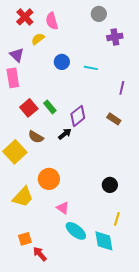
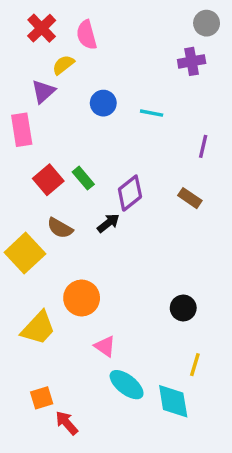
gray circle: (99, 14) -> (207, 23), moved
purple triangle: (17, 55) -> (43, 91), moved, turned 35

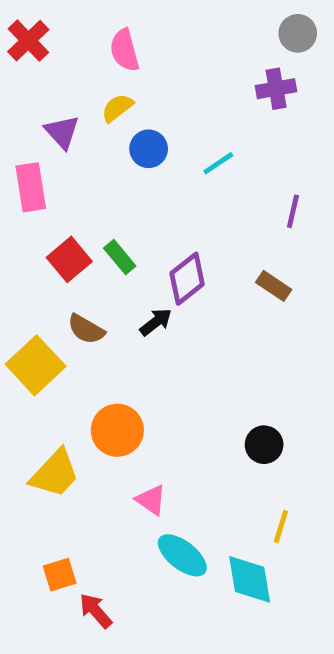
red cross: (42, 28) -> (28, 41), moved
yellow semicircle: (63, 65) -> (117, 108), moved
purple triangle: (43, 91) -> (62, 132), turned -30
cyan line: (152, 113) -> (218, 163), turned -45

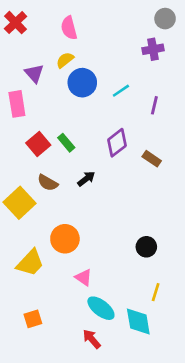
blue circle: (149, 149) -> (82, 83), size x1.4
purple line: (293, 211) -> (154, 105), moved
purple diamond: (187, 279) -> (117, 143), moved
red arrow: (96, 611) -> (92, 339), moved

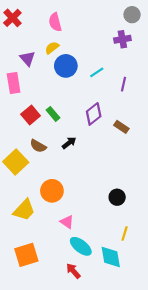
orange square: (33, 319) -> (26, 255), size x1.6

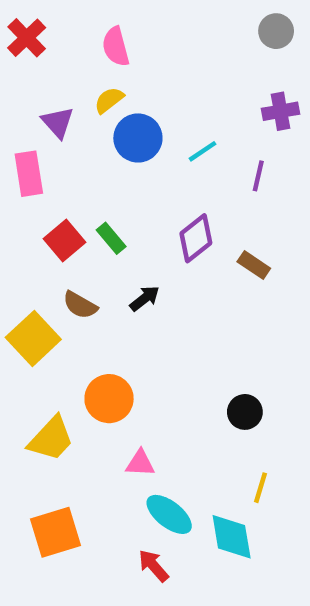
purple cross: (122, 39) -> (281, 111), moved
pink triangle: (67, 222) -> (140, 463), turned -32

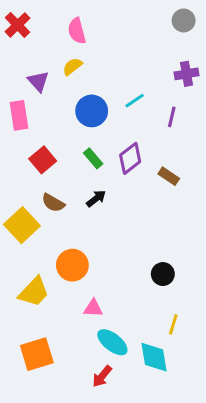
blue circle: (138, 138) -> (92, 111), moved
green rectangle: (111, 238) -> (93, 158), moved
red arrow: (154, 566) -> (102, 376), turned -100

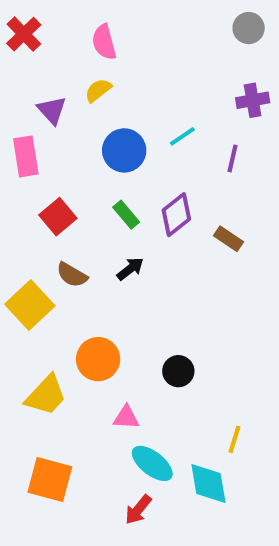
black circle: (163, 274) -> (178, 371), moved
orange square: (37, 354) -> (50, 480), turned 32

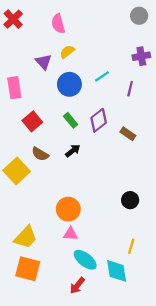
yellow semicircle: (98, 90) -> (67, 52), moved
purple triangle: (52, 110) -> (44, 62), moved
orange circle: (98, 359) -> (68, 209), moved
black circle: (178, 371) -> (130, 200), moved
yellow trapezoid: (46, 395) -> (26, 237), moved

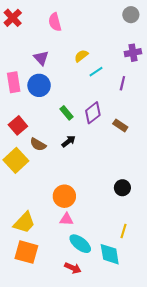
yellow semicircle: (67, 52) -> (81, 56), moved
blue circle: (69, 84) -> (39, 85), moved
red square: (32, 121) -> (18, 125), moved
red arrow: (77, 286) -> (73, 268), turned -105

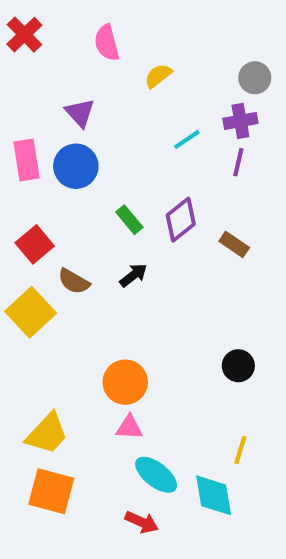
gray circle: (131, 15) -> (255, 78), moved
purple cross: (133, 53) -> (240, 121), moved
yellow semicircle: (81, 56) -> (158, 76), moved

